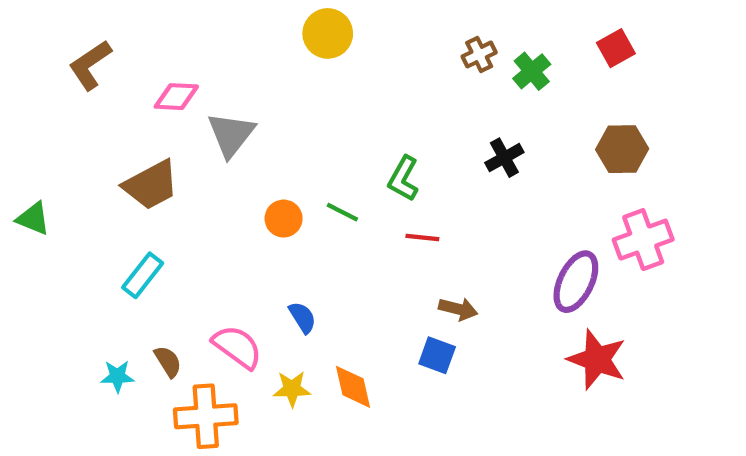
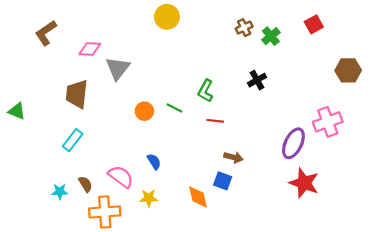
brown hexagon: (622, 149) -> (348, 70), moved
brown trapezoid: (151, 185) -> (77, 94), turned 124
orange diamond: (353, 387) -> (198, 197), moved

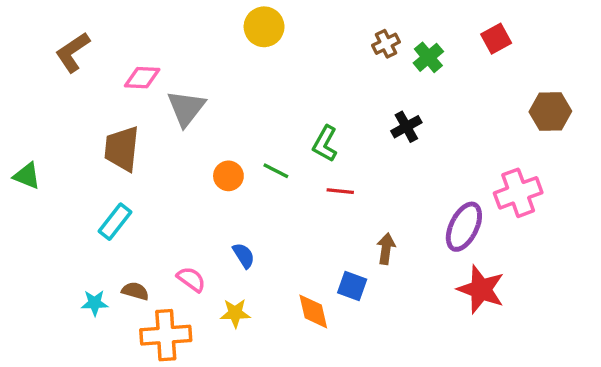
brown arrow: (233, 157) -> (386, 249), moved, turned -96
pink semicircle: (121, 177) -> (191, 279), size x0.7
brown semicircle: (85, 184) -> (135, 291), turned -42

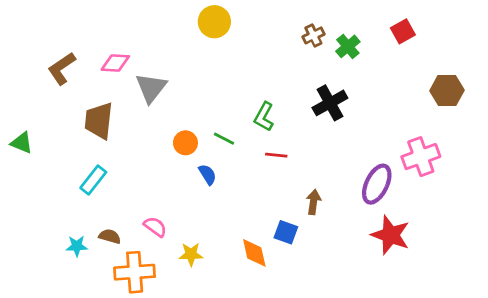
brown L-shape: (73, 52) -> (62, 68), moved
black cross: (406, 127) -> (330, 103), size x1.4
blue semicircle: (244, 256) -> (207, 174), moved

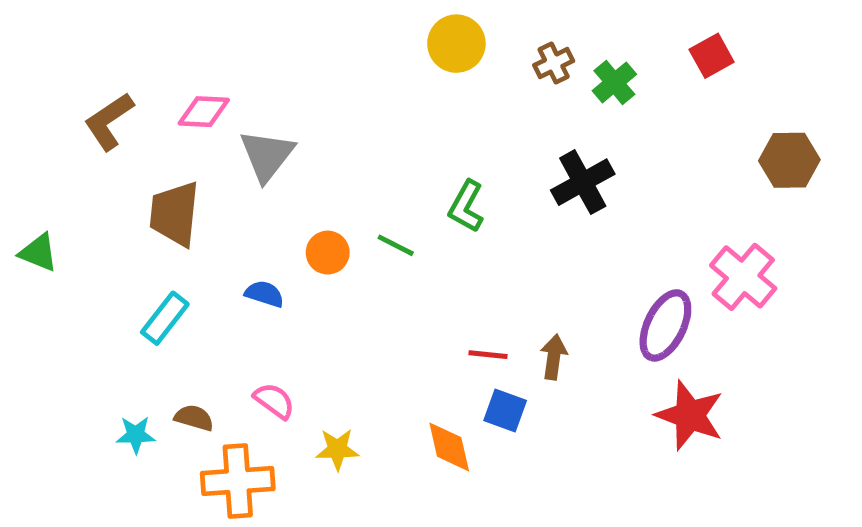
yellow circle: (214, 22) -> (456, 44), moved
red line: (276, 155) -> (488, 355), moved
pink cross: (421, 157) -> (743, 277), turned -30
blue semicircle: (207, 174) -> (264, 294), moved, turned -40

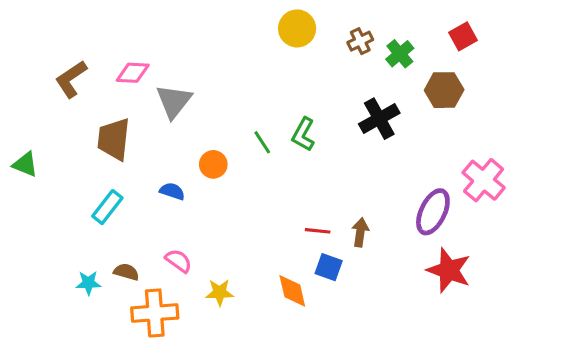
brown hexagon: (789, 160) -> (444, 90), moved
green line: (396, 245) -> (262, 142), moved, turned 30

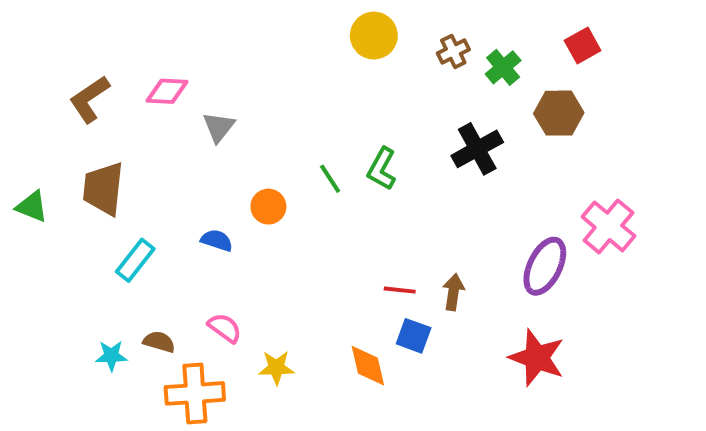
gray triangle: (174, 101) -> (219, 127), size x0.7
brown trapezoid: (114, 139) -> (103, 189), moved
red star: (449, 270) -> (537, 358), moved

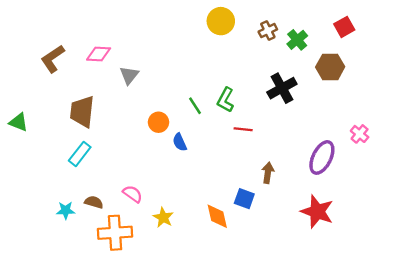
brown trapezoid: (103, 189) -> (82, 112), moved
pink cross: (608, 226) -> (360, 134), size x0.6
blue semicircle: (217, 240) -> (180, 142), moved, turned -132
red line: (400, 290) -> (243, 129), moved
yellow star: (276, 368) -> (163, 217), turned 30

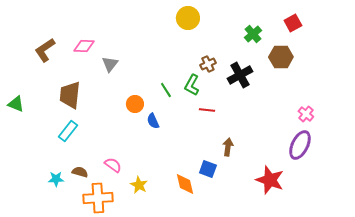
brown cross: (268, 31) -> (208, 64), moved
purple ellipse: (322, 157) -> (300, 145), moved

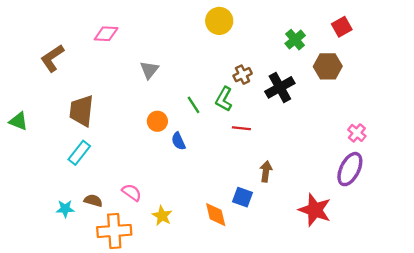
pink diamond: (84, 46) -> (106, 34), moved
gray triangle: (110, 64) -> (149, 70), moved

